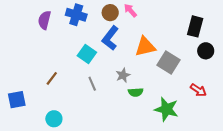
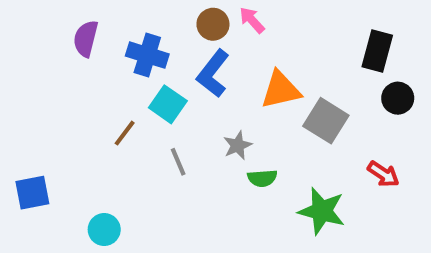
blue cross: (76, 15) -> (147, 55), moved
brown line: (52, 78) -> (125, 133), moved

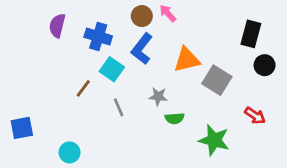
gray star: (238, 145) -> (158, 97), turned 30

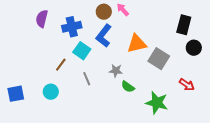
blue cross: (98, 37) -> (72, 27), turned -30
green semicircle: (175, 118) -> (128, 87), turned 40
cyan circle: (70, 152) -> (51, 92), moved

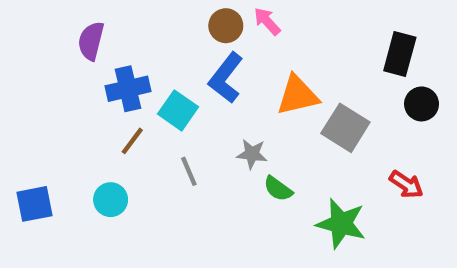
blue cross: (72, 27) -> (128, 89), moved

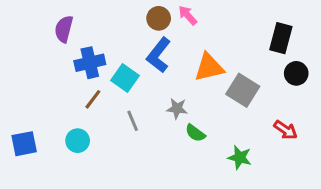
green star: (341, 224) -> (240, 157), size x0.7

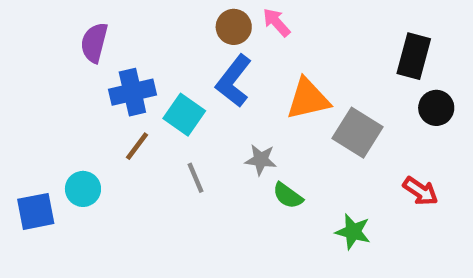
cyan circle: (78, 141) -> (83, 189), moved

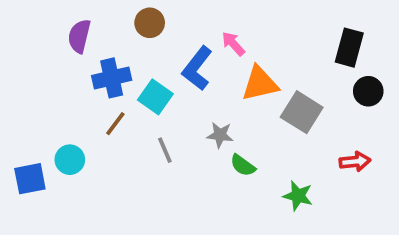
pink arrow: (276, 22) -> (233, 44), moved
brown circle: (234, 27) -> (150, 23), moved
red arrow: (420, 191) -> (355, 162), turned -40

